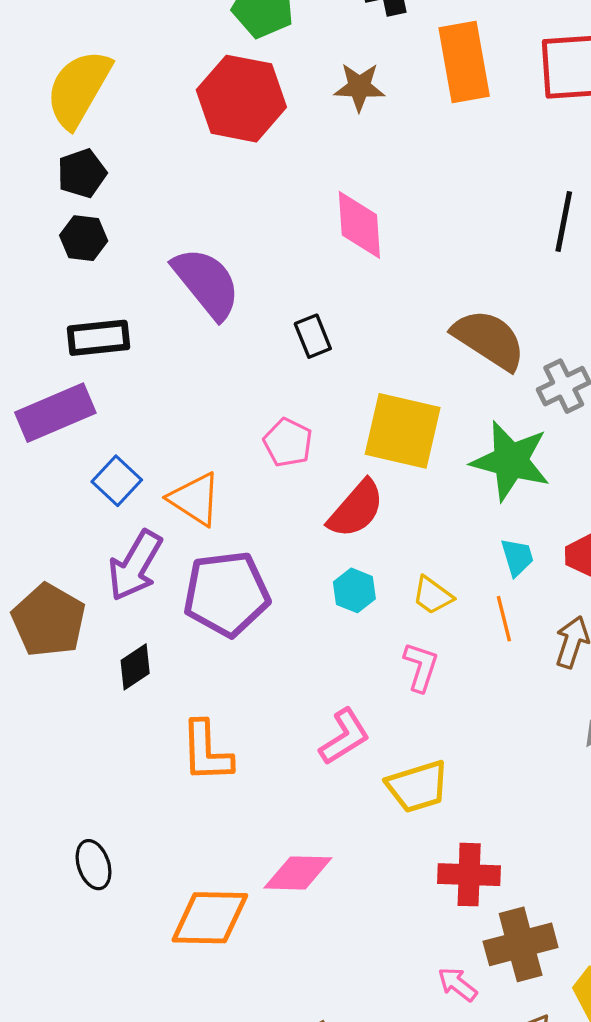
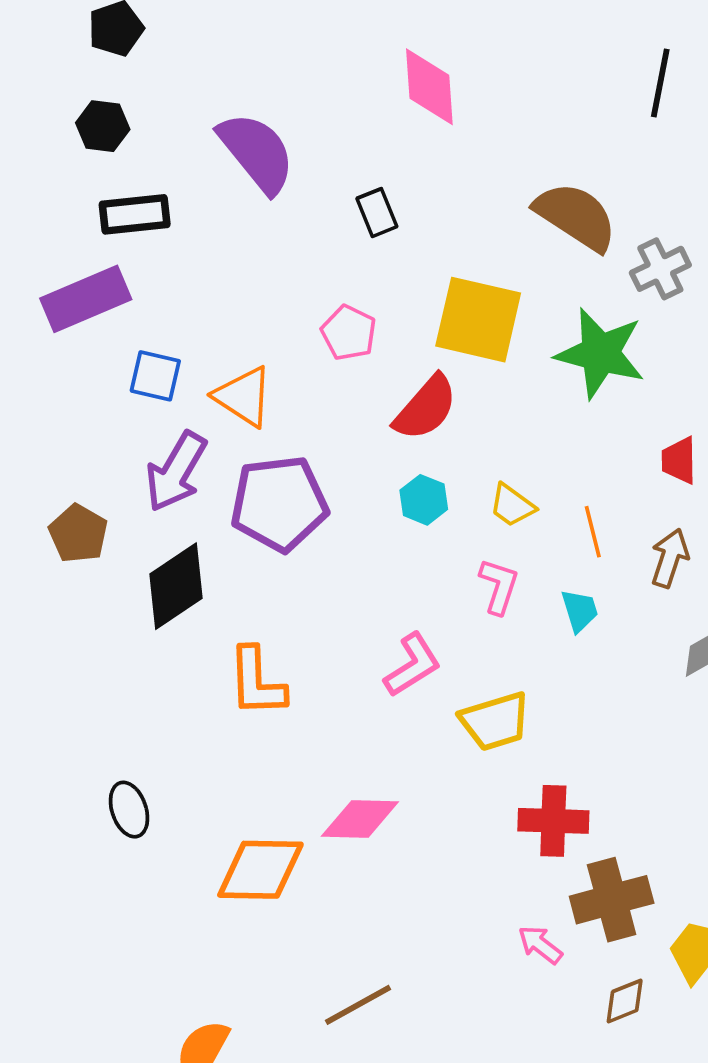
black hexagon: (84, 238) -> (103, 126), moved
blue square: (117, 481) -> (155, 376), turned -30
cyan trapezoid: (517, 557) -> (580, 611), moved
brown pentagon: (49, 620) -> (78, 534), size x0.7
black diamond: (135, 667) -> (176, 586), size x1.6

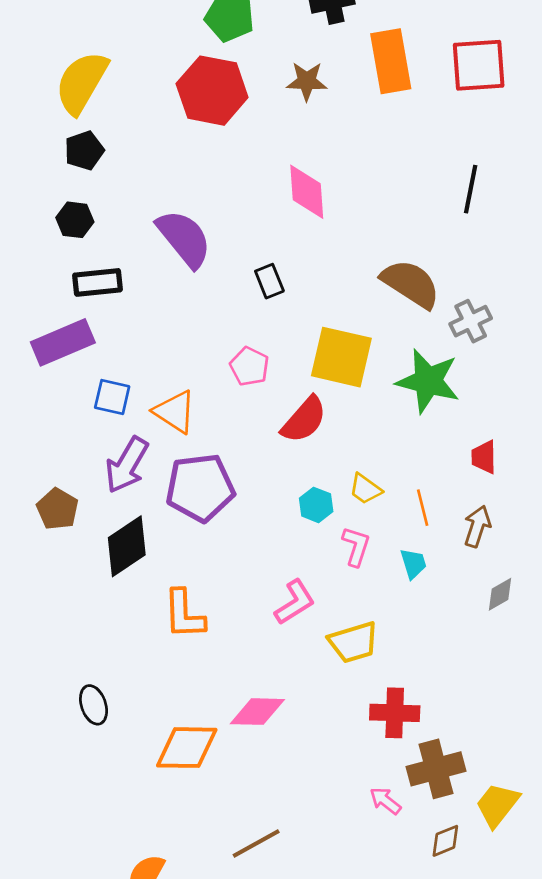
cyan hexagon: (424, 500) -> (316, 505), moved

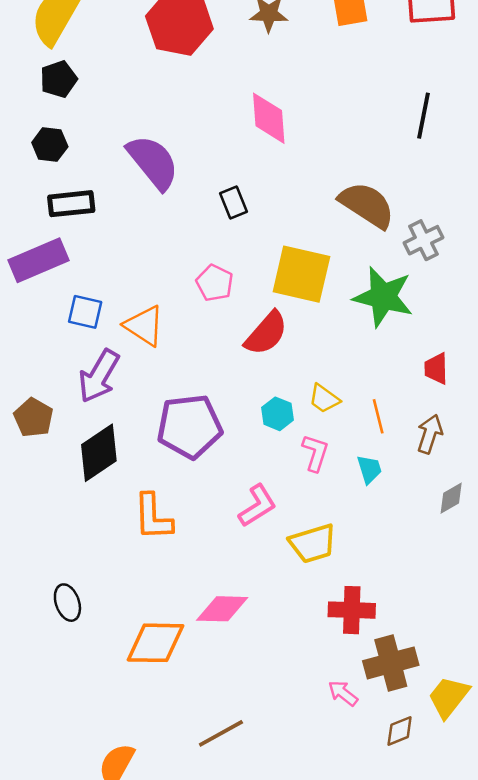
purple pentagon: (200, 488) -> (189, 426), moved

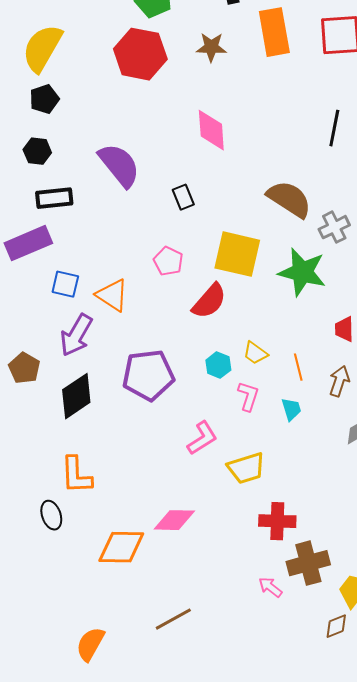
orange L-shape: (153, 517) -> (76, 475), moved
brown diamond: (400, 731) -> (336, 626), moved

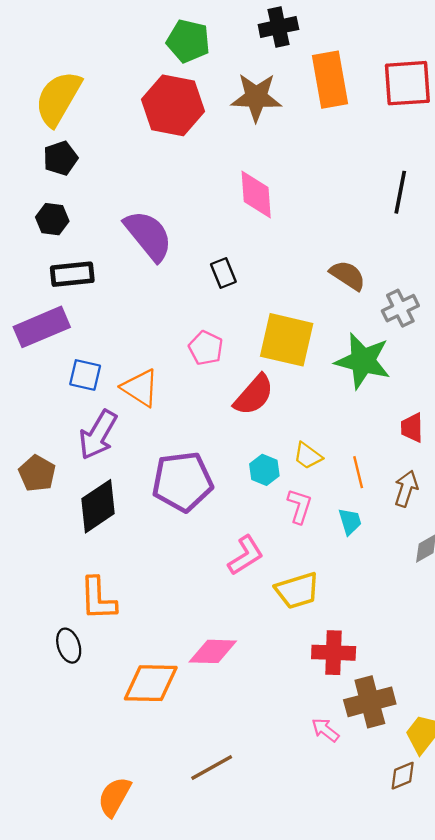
brown star: (211, 47) -> (256, 97), size x1.4
brown semicircle: (289, 199) -> (348, 275), size x0.7

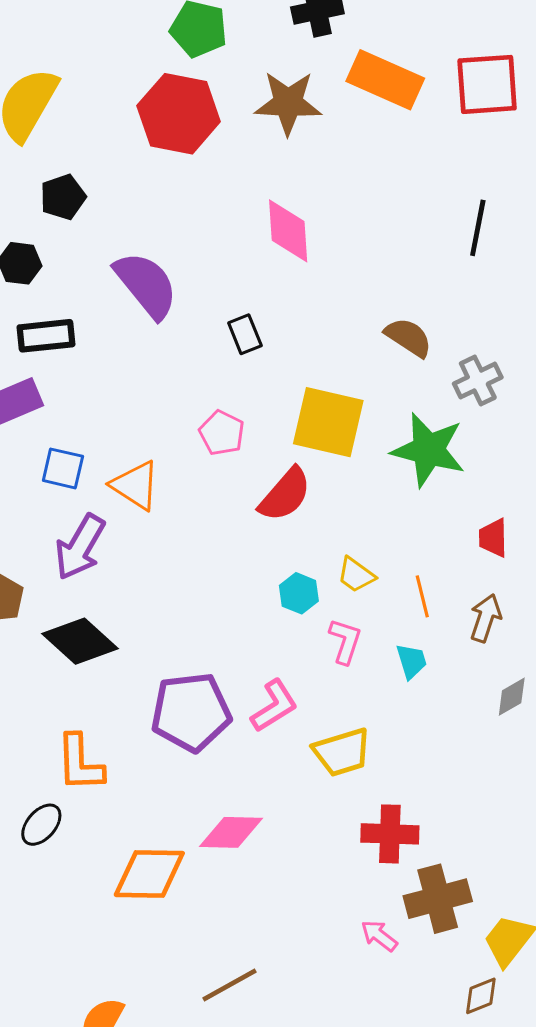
orange rectangle: (330, 80) -> (385, 80), turned -56
black pentagon: (61, 158) -> (63, 197), moved
purple pentagon: (182, 482) -> (191, 712), moved
black diamond: (98, 506) -> (80, 641), turned 76
black ellipse: (69, 646) -> (41, 825), turned 60

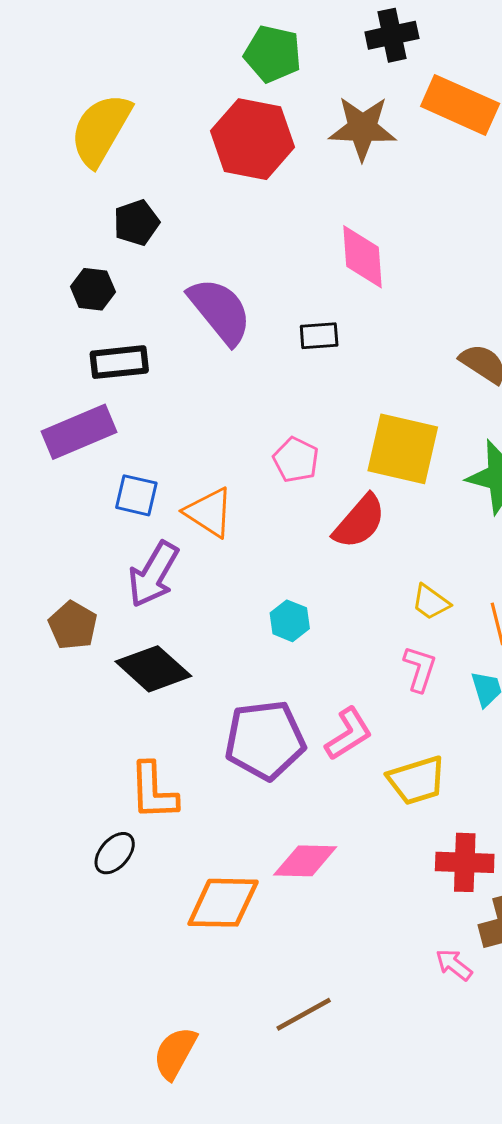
black rectangle: (245, 334) -> (319, 336), moved, turned -72
cyan hexagon: (299, 593) -> (290, 621), moved

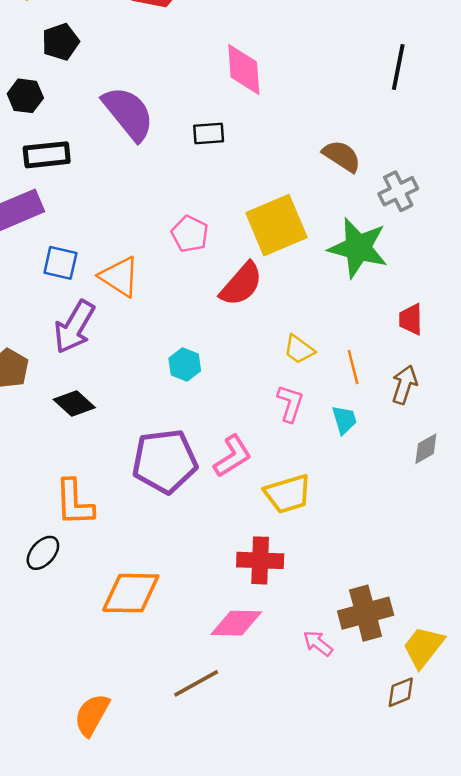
yellow square: (403, 449) -> (276, 225), turned -36
black diamond: (153, 669) -> (74, 403), size x0.7
pink diamond: (305, 861) -> (236, 623), moved
red cross: (465, 862) -> (260, 560), moved

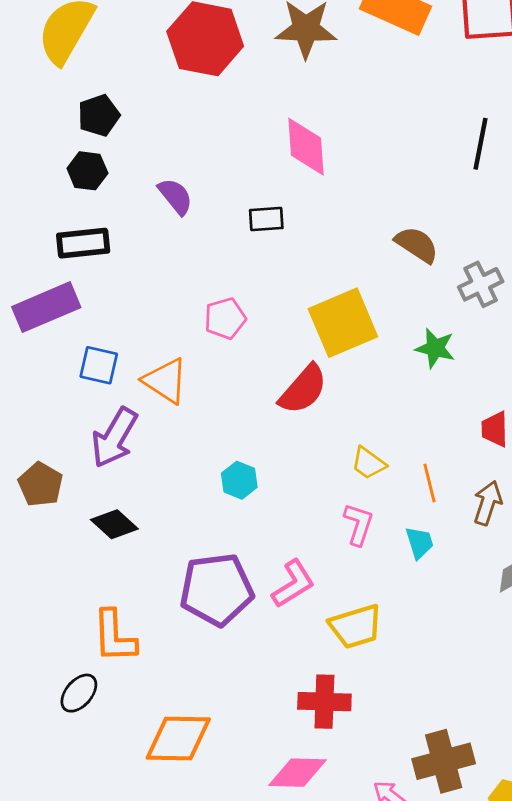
black hexagon: (25, 96) -> (87, 171), moved
purple semicircle: (128, 113) -> (175, 196), size x0.6
pink pentagon: (190, 234) -> (225, 318), moved, turned 30
green star: (358, 248) -> (435, 348), size x0.6

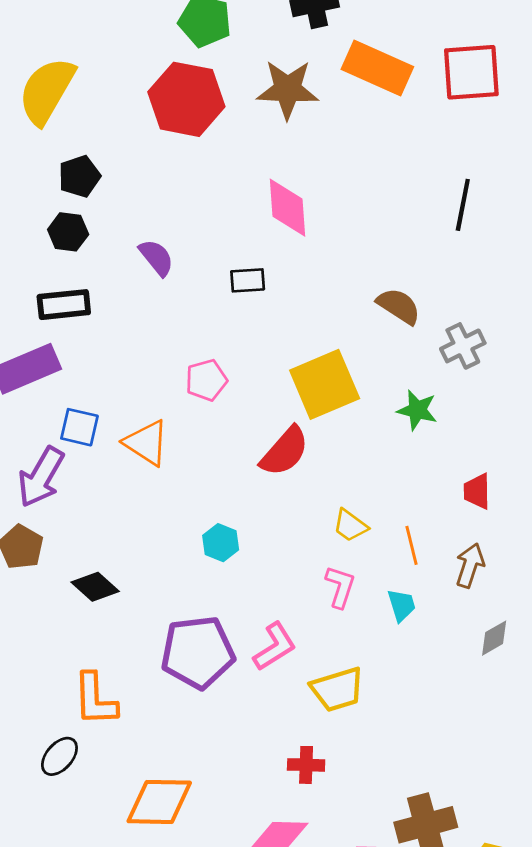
purple arrow: (114, 438) -> (41, 477), moved
red cross: (324, 702) -> (306, 765), size x0.7

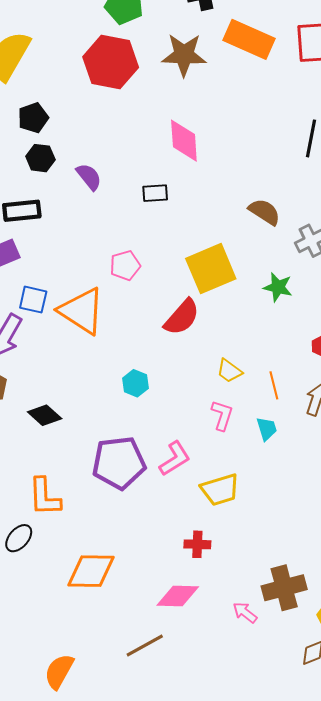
black hexagon: (68, 232) -> (40, 158), moved
orange triangle: (146, 443) -> (82, 311), size x1.4

